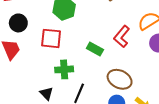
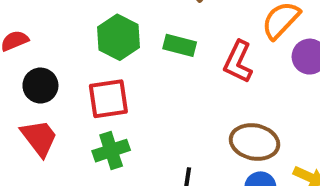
green rectangle: (95, 49) -> (180, 45), moved
green cross: (64, 69) -> (111, 151), moved

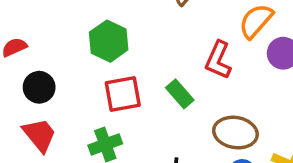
green rectangle: (180, 45) -> (180, 94), moved, turned 36
red square: (108, 99) -> (123, 94), moved

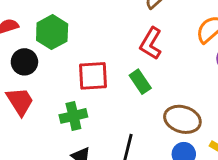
green hexagon: (109, 41) -> (52, 32), moved
red L-shape: (218, 60) -> (151, 43), moved

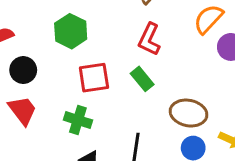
green hexagon: (52, 32) -> (71, 31), moved
green cross: (73, 116) -> (78, 120), turned 36

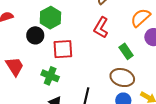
black circle: (23, 70) -> (35, 35), moved
green rectangle: (142, 79) -> (126, 51), moved

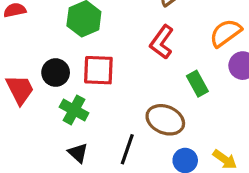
black circle: (35, 35) -> (56, 73), moved
brown ellipse: (122, 78) -> (165, 120), moved

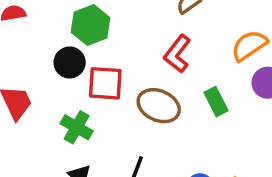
black circle: (56, 73) -> (70, 62), moved
brown ellipse: (165, 120) -> (159, 106), moved

